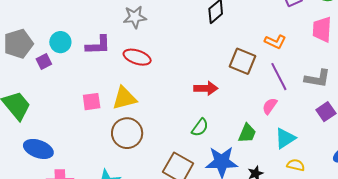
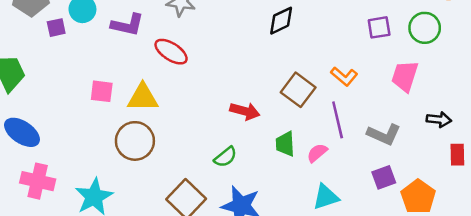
green trapezoid: (247, 133) -> (285, 144), moved, turned 140

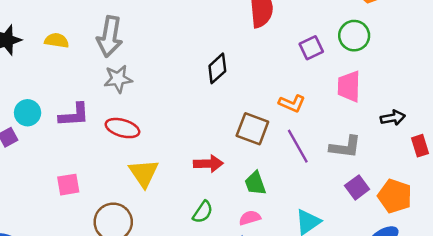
yellow triangle: (143, 98) -> (144, 173), moved, turned -48
pink semicircle: (317, 153) -> (250, 218), moved, turned 40

